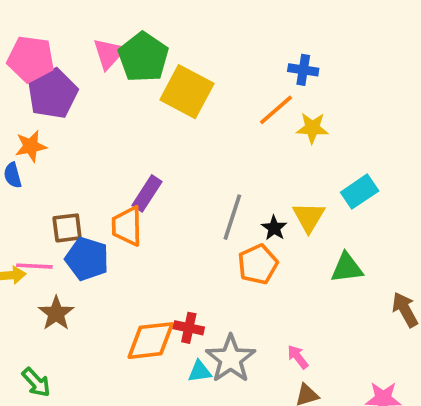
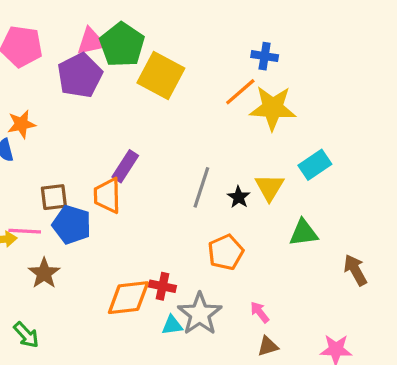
pink triangle: (109, 54) -> (91, 41), turned 36
purple pentagon: (53, 94) -> (80, 76), moved
yellow star: (312, 128) -> (273, 108), size x1.6
orange pentagon: (258, 264) -> (226, 252), moved

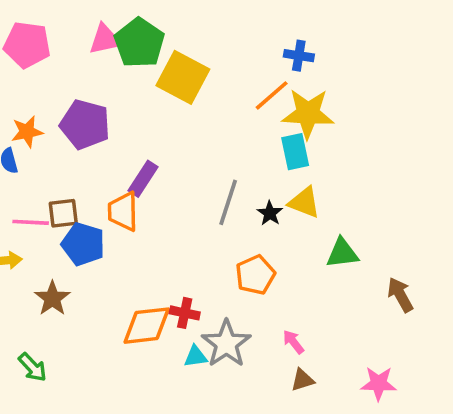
purple pentagon: (80, 76) -> (85, 124), moved, turned -30
cyan rectangle: (315, 165) -> (295, 152), moved, turned -68
yellow triangle: (269, 187) -> (304, 202), turned -40
pink line: (25, 231) -> (31, 222), moved

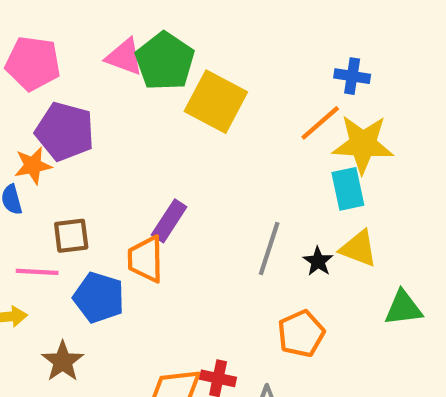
pink triangle: (105, 39) -> (124, 57), turned 32
purple pentagon: (85, 124) -> (65, 131), moved
brown square: (63, 213) -> (71, 236), moved

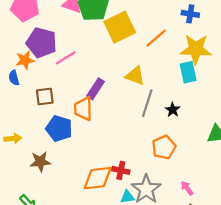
yellow square: (216, 102) -> (120, 27), turned 36
orange line: (320, 123) -> (156, 38), moved
yellow triangle: (359, 248) -> (135, 76), moved
pink line: (37, 272) -> (66, 58), moved, turned -35
brown star: (63, 361) -> (40, 162), turned 30

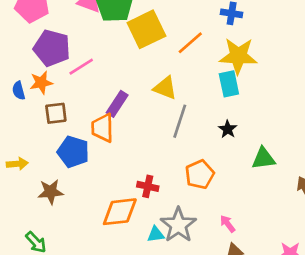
orange star: (25, 60) -> (41, 83), moved
black star: (173, 110) -> (228, 129), moved
red cross: (121, 170) -> (148, 186), moved

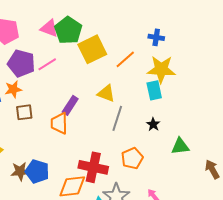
pink line: (81, 67) -> (47, 64), moved
blue pentagon: (73, 152) -> (37, 171), moved
red cross: (148, 186) -> (93, 167), size x1.8

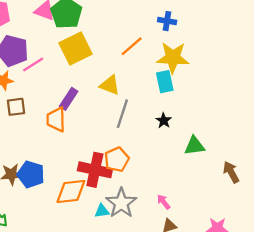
yellow square: (92, 49) -> (75, 48), moved
pink line: (47, 64) -> (33, 65), moved
orange pentagon: (132, 158) -> (117, 159), moved

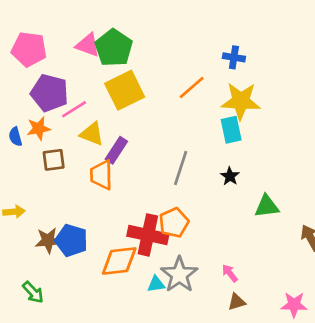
yellow triangle: (110, 85) -> (92, 134), moved

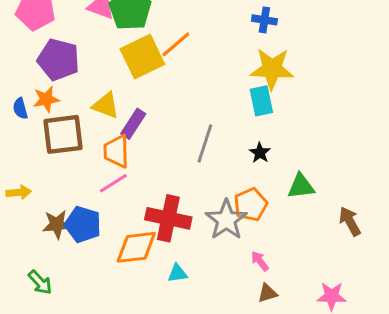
orange line: (192, 87) -> (176, 44), moved
pink line: (74, 109) -> (113, 183), moved
brown square: (54, 160) -> (63, 134), size x1.6
orange pentagon: (174, 223) -> (251, 205), moved
gray star: (179, 275) -> (226, 220), moved

